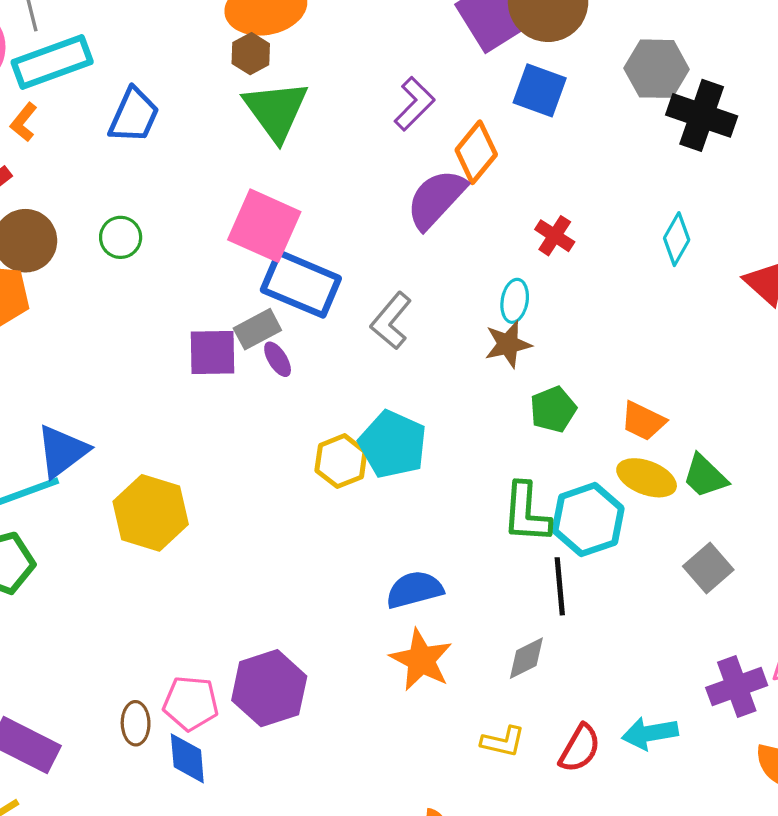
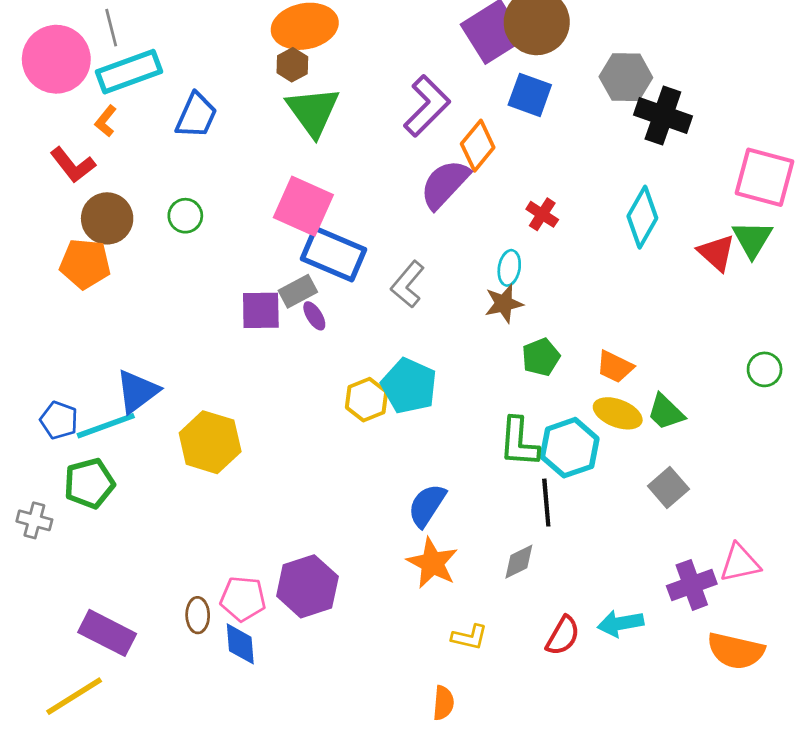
purple L-shape: (414, 104) -> (427, 106), size x1.4
cyan diamond: (677, 239) -> (642, 217), size x1.4
blue semicircle: (414, 590) -> (427, 505), turned -42
yellow L-shape: (503, 742) -> (469, 637), moved

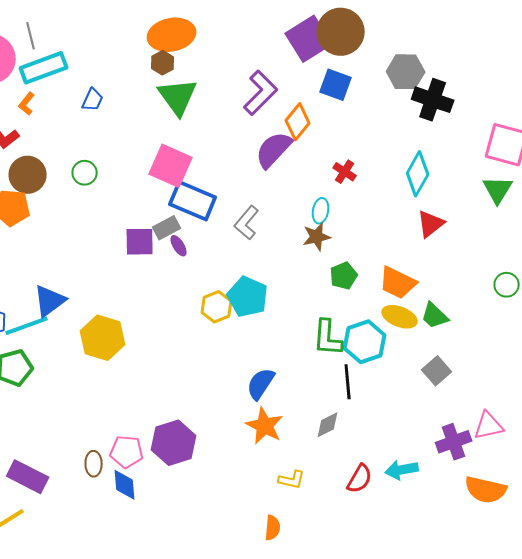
blue trapezoid: (196, 116) -> (93, 100), size x0.7
red triangle: (717, 253) -> (431, 224), moved, turned 40
orange trapezoid: (615, 367) -> (398, 283), size x1.4

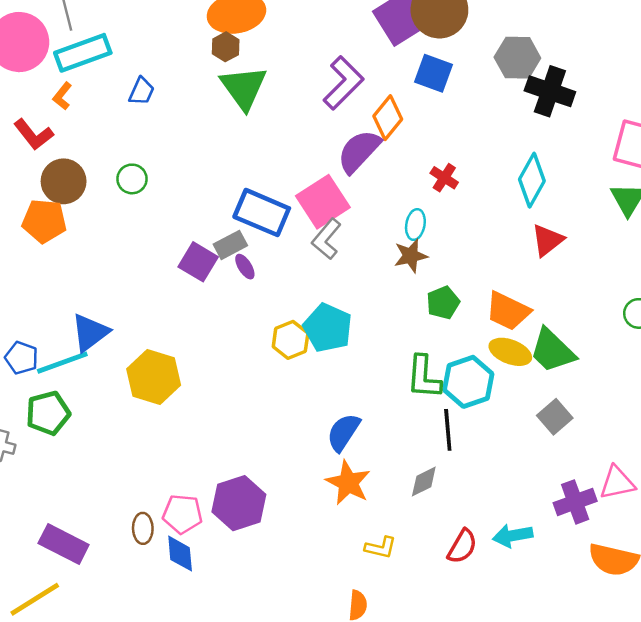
pink square: (171, 166) -> (323, 202), moved, turned 33
purple square: (140, 242) -> (198, 262), turned 32
green trapezoid: (435, 316) -> (552, 351), size x1.4

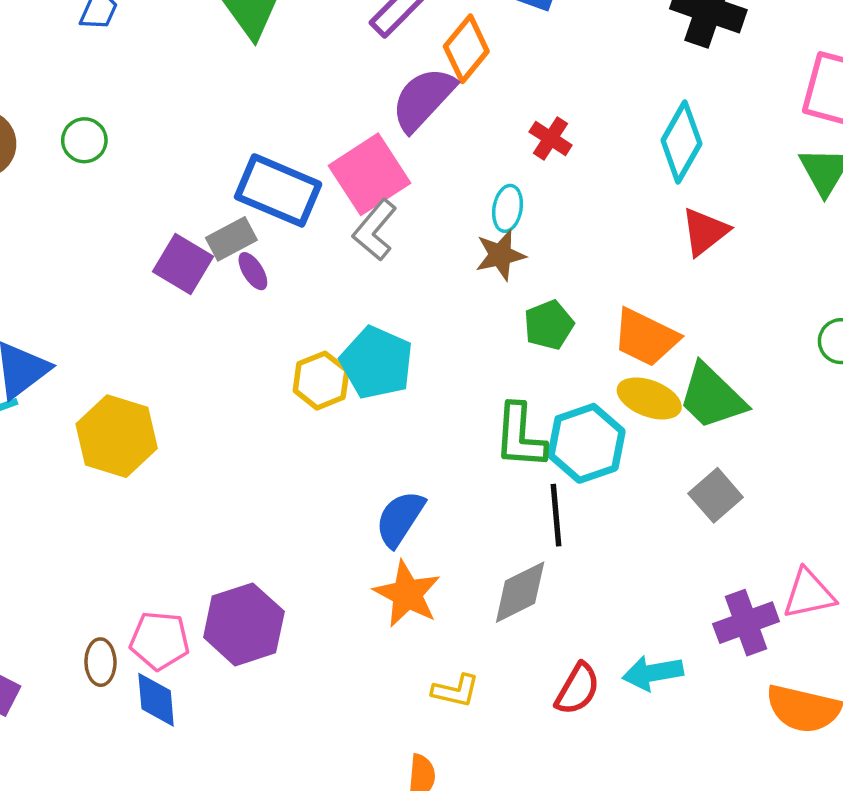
gray diamond: (424, 482) -> (520, 592), size x1.4

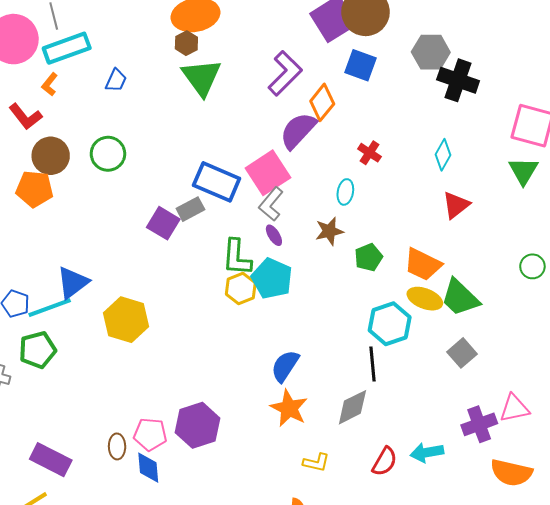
green circle: (84, 140) -> (108, 154), size x1.4
cyan diamond: (681, 142) -> (443, 155), size x0.7
brown star: (500, 255) -> (329, 231), moved
purple ellipse: (253, 271) -> (274, 235), moved
green L-shape: (520, 436) -> (237, 257), moved

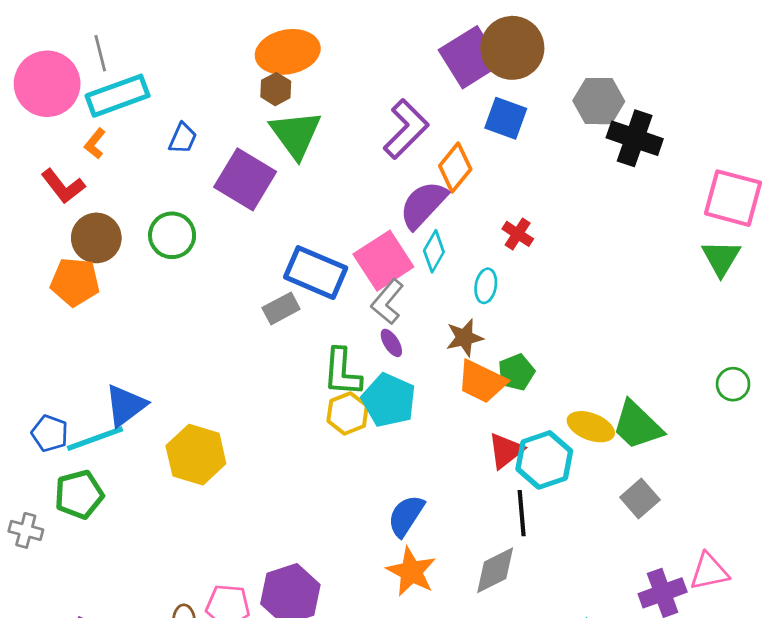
cyan diamond: (443, 155) -> (434, 251), moved
red triangle: (456, 205) -> (506, 451), moved
purple square: (163, 223) -> (245, 179), moved, size x1.4
orange trapezoid: (423, 264) -> (482, 382), moved

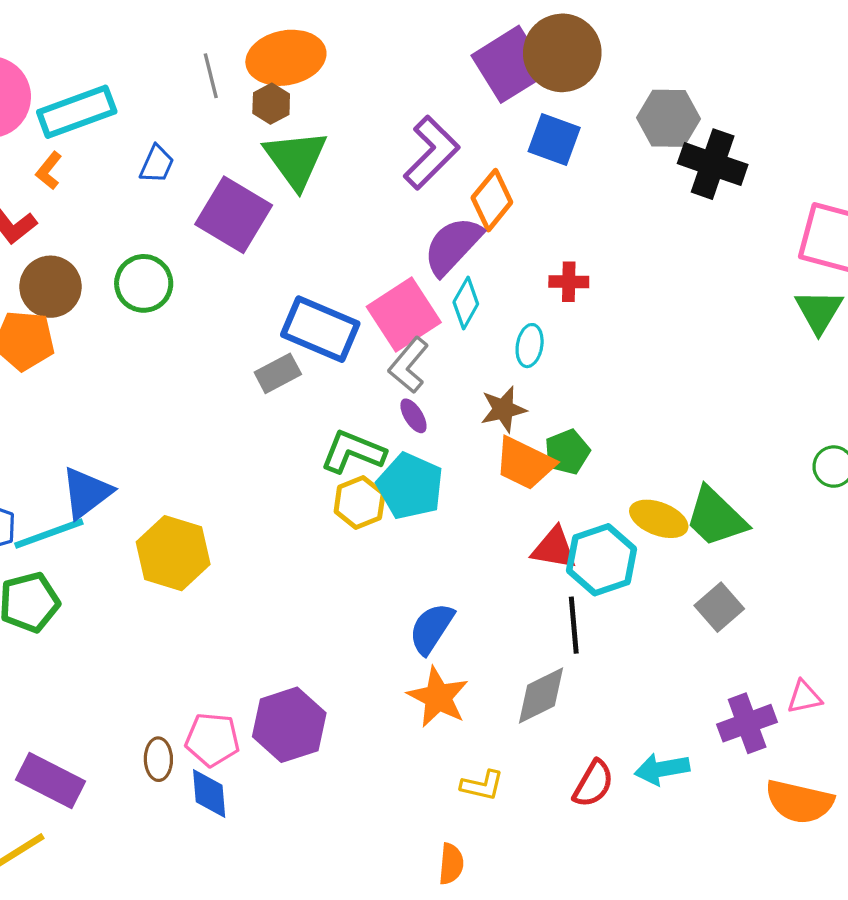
gray line: (100, 53) -> (211, 76), moved
red cross: (518, 234) -> (569, 282), turned -32
green L-shape: (342, 372) -> (353, 452), turned 108
red triangle: (506, 451) -> (554, 548), turned 48
pink triangle: (709, 572) -> (804, 697), size x0.7

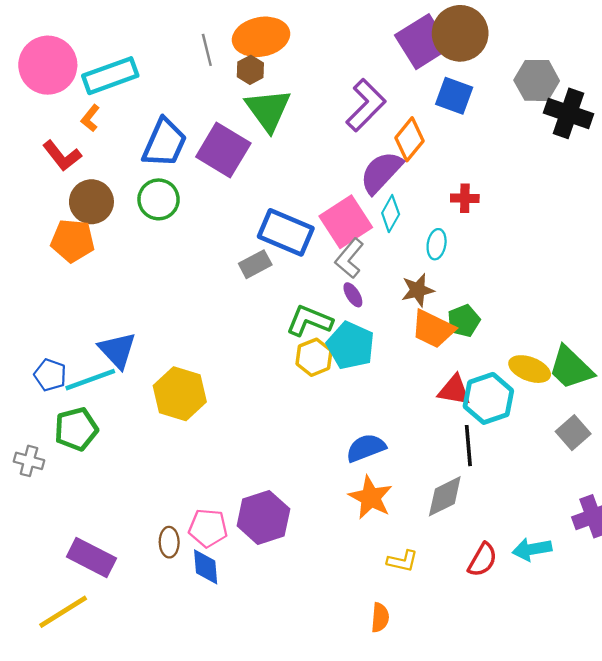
blue trapezoid: (157, 164) -> (164, 143), moved, size x1.8
blue triangle: (86, 493) -> (117, 350), turned -36
blue semicircle: (431, 628) -> (366, 448), turned 36

